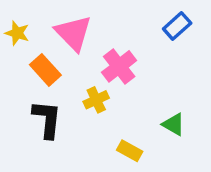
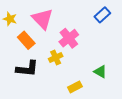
black L-shape: (47, 119) -> (27, 69), turned 90
yellow rectangle: (130, 151) -> (75, 87), turned -56

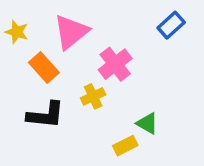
pink triangle: (42, 19) -> (71, 32), turned 35
green triangle: (100, 72) -> (147, 123), moved

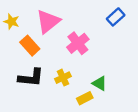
yellow cross: (93, 96) -> (63, 78), moved

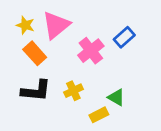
blue rectangle: (116, 17) -> (124, 37), moved
yellow star: (11, 22) -> (25, 25), moved

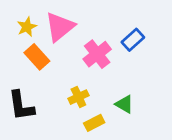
yellow star: (25, 25) -> (27, 27), turned 30
black L-shape: (36, 91) -> (21, 106), moved, turned 76
yellow rectangle: (99, 115) -> (94, 123), moved

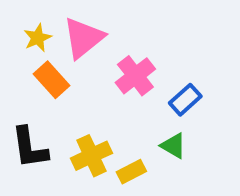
blue rectangle: (133, 40) -> (185, 100), moved
yellow cross: (78, 97) -> (91, 156), moved, size x1.4

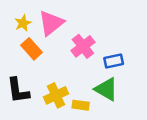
blue rectangle: (185, 100) -> (114, 61), turned 30
green triangle: (173, 146) -> (106, 89), size x1.5
yellow rectangle: (131, 172) -> (81, 105), turned 35

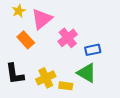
yellow star: (23, 23) -> (19, 11), moved

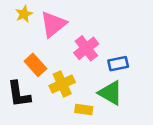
orange rectangle: (26, 40) -> (35, 65), moved
yellow cross: (46, 78) -> (62, 84), moved

